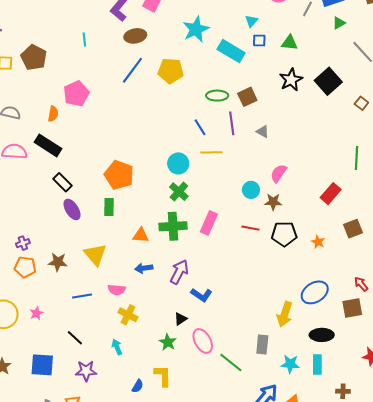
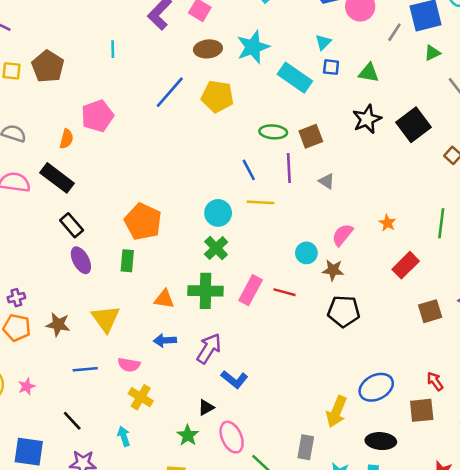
brown ellipse: (135, 36) -> (208, 49), moved
red line: (250, 228) -> (284, 292), moved
orange star: (318, 242) -> (387, 223), moved

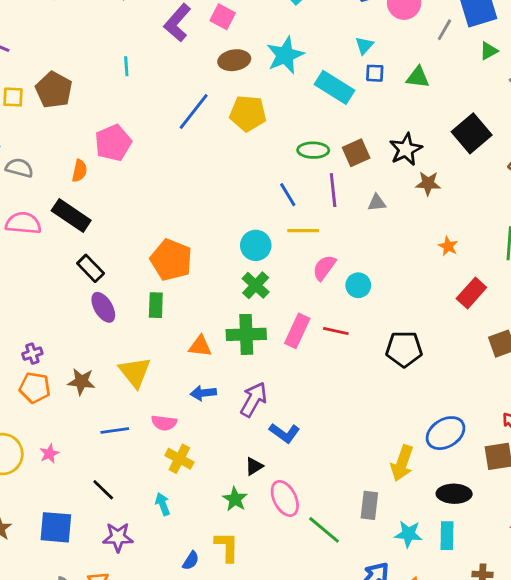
black star: (367, 119) -> (406, 149), moved
gray triangle: (327, 181) -> (377, 203), turned -36
pink semicircle: (342, 235) -> (324, 268), moved
brown star: (333, 270) -> (428, 183), moved

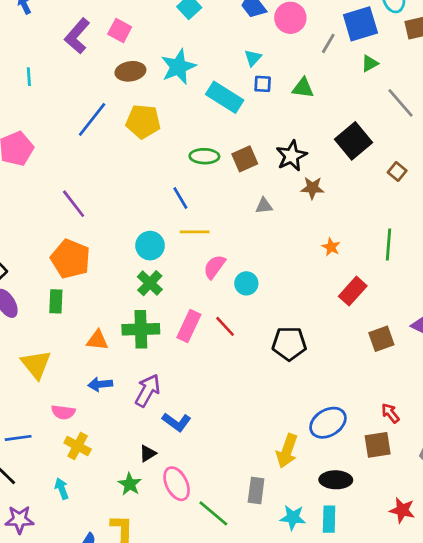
purple line: (333, 190) -> (74, 204), moved, turned -32
red line: (336, 331) -> (225, 326), turned 35
blue line: (115, 431) -> (18, 438), moved

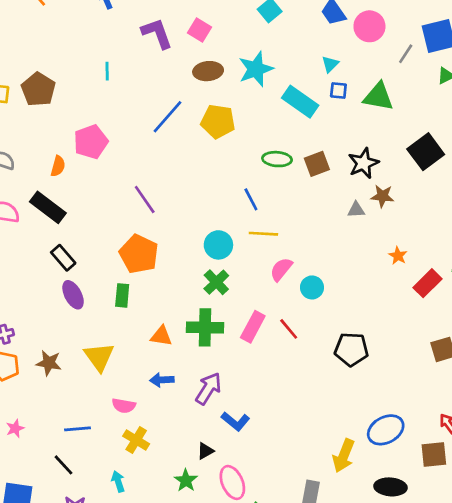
purple L-shape: (77, 36) -> (157, 33), turned 116
green triangle: (303, 88) -> (378, 97), size x1.4
gray triangle: (264, 206) -> (356, 210), moved
red rectangle: (353, 291) -> (427, 283), moved

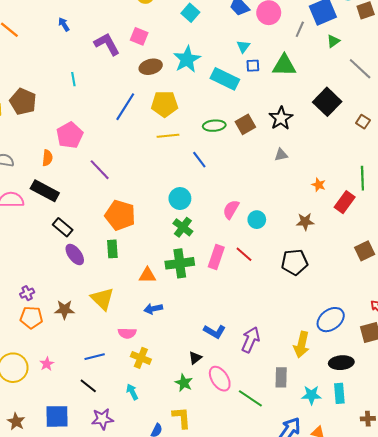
brown star: (382, 196) -> (305, 222), moved
purple line: (145, 199) -> (100, 170), moved
yellow line: (263, 234) -> (168, 136), moved
purple arrow: (208, 389) -> (251, 340), moved

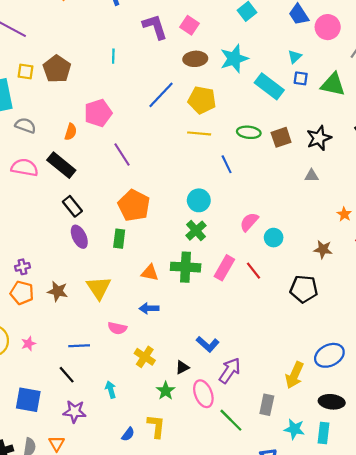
purple arrow: (251, 340) -> (230, 371), moved
yellow cross: (141, 358) -> (145, 357), moved

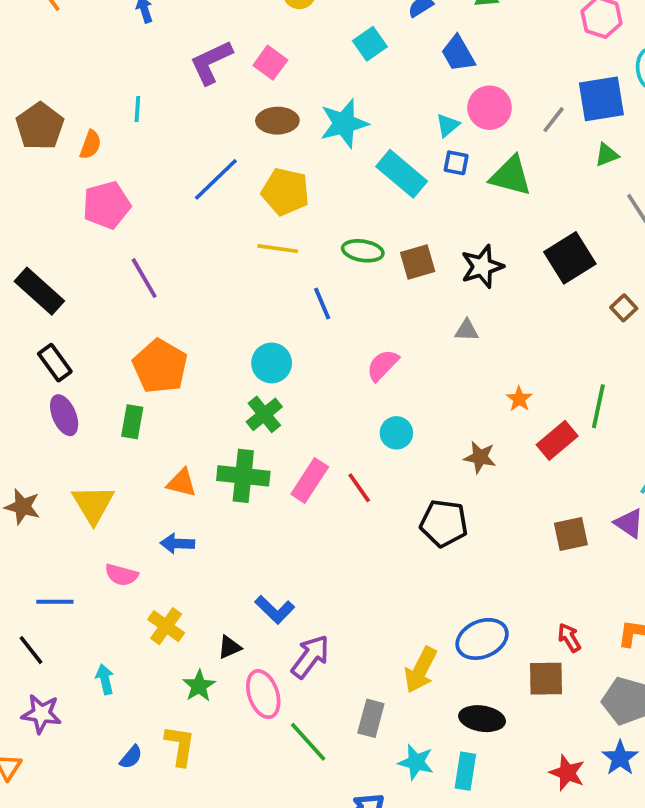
purple L-shape: (155, 27) -> (211, 62), turned -100
pink circle: (328, 27) -> (490, 108), moved
orange semicircle: (71, 132) -> (90, 145), moved
pink semicircle: (249, 222) -> (383, 365), moved

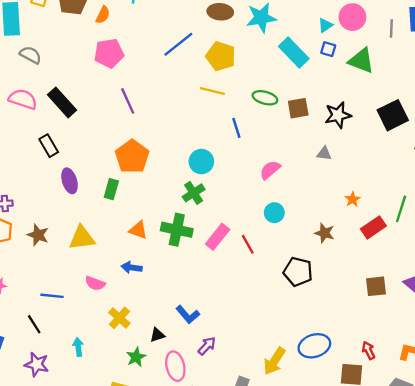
gray line: (554, 120) -> (391, 28), turned -42
black rectangle: (55, 363) -> (49, 146), moved
yellow triangle: (93, 504) -> (82, 238), turned 48
purple arrow: (310, 657) -> (207, 346), size x0.7

